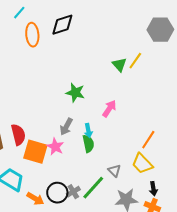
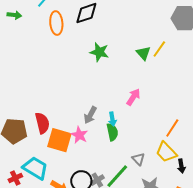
green star: (75, 93) -> (99, 52), moved
black arrow: (153, 189) -> (181, 166), moved

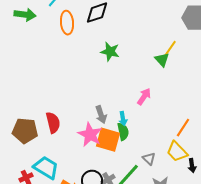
green arrow: (14, 15) -> (25, 15), size x1.5
green triangle: (143, 53) -> (162, 60), moved
gray arrow: (90, 115) -> (101, 115), turned -48
pink star: (79, 135) -> (90, 135), size x1.4
orange square: (59, 140) -> (108, 140), moved

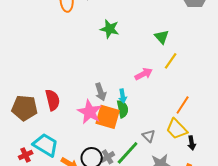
yellow line: (170, 49) -> (171, 61), moved
pink arrow: (144, 97) -> (144, 74), turned 30

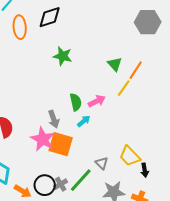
cyan arrow: (123, 96) -> (84, 121), moved, turned -120
orange line: (183, 105) -> (136, 70), moved
green semicircle: (123, 109) -> (76, 102), moved

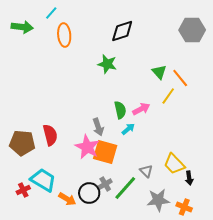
black diamond: (50, 17) -> (122, 31), moved
orange line: (136, 70) -> (180, 78), turned -72
gray cross: (61, 184) -> (105, 184), moved

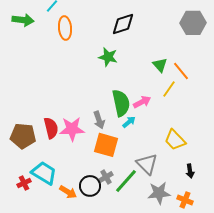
green semicircle: (120, 110) -> (121, 103), size x1.5
pink star: (87, 147) -> (72, 129), moved, turned -30
yellow trapezoid: (174, 164) -> (175, 140), moved
gray triangle: (146, 171) -> (147, 164), size x1.6

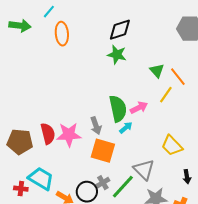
green star: (108, 57) -> (117, 55), moved
red cross: (24, 183) -> (21, 189), turned 32

